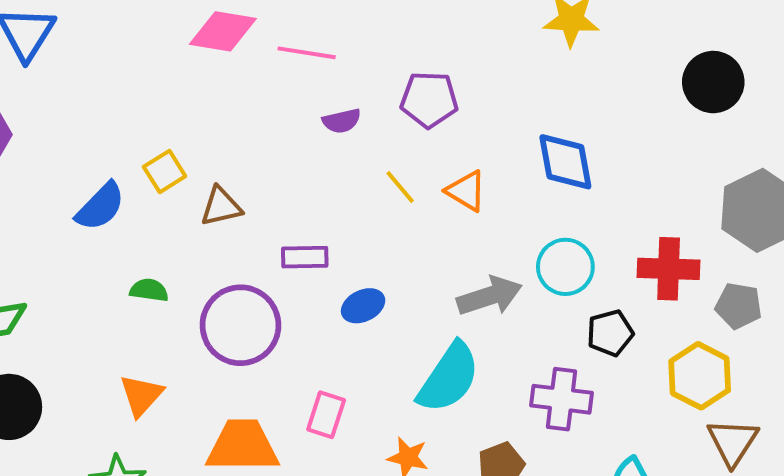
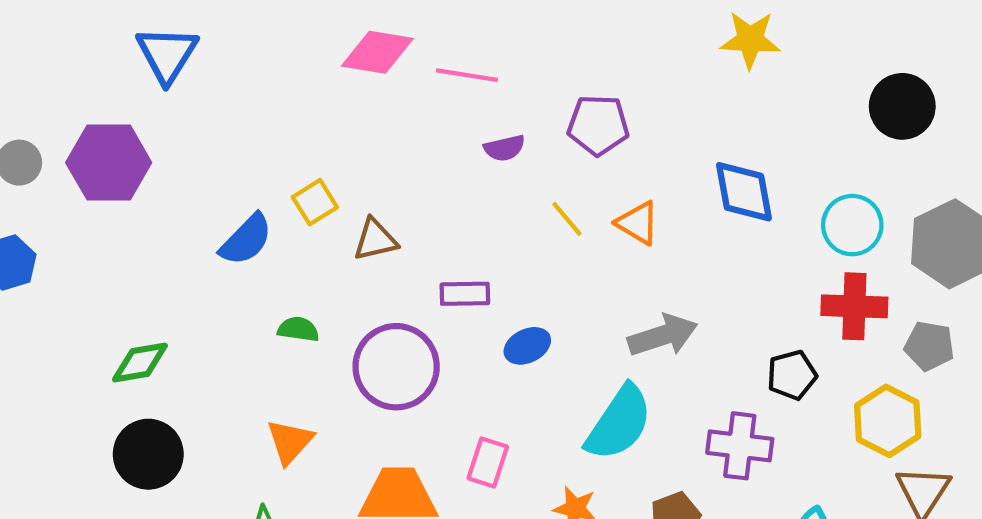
cyan circle: (565, 267) -> (852, 225), moved

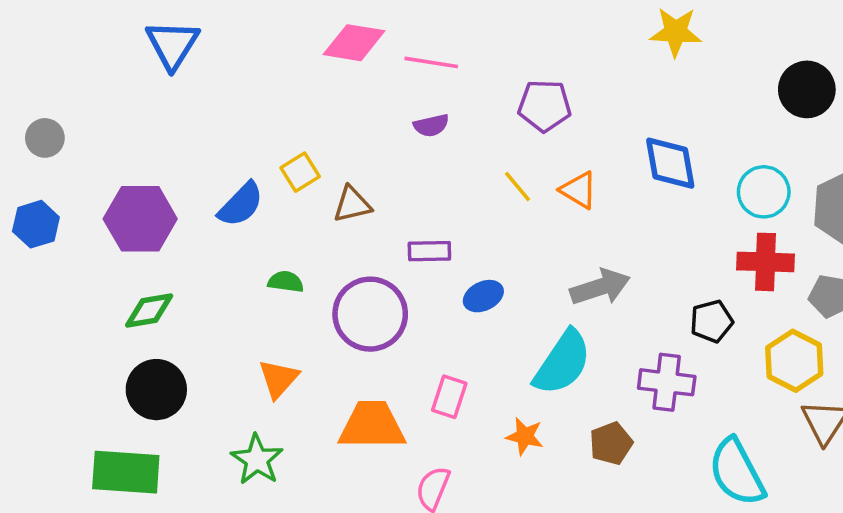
purple semicircle: (504, 148) -> (431, 125), moved
purple hexagon: (109, 163) -> (140, 219), moved

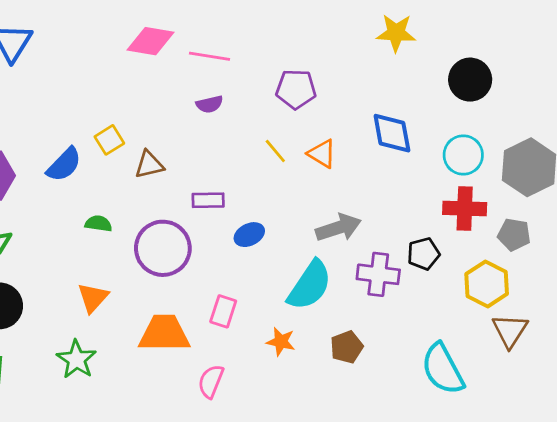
black circle: (807, 89) -> (470, 80), moved
purple cross: (667, 382) -> (378, 274), moved

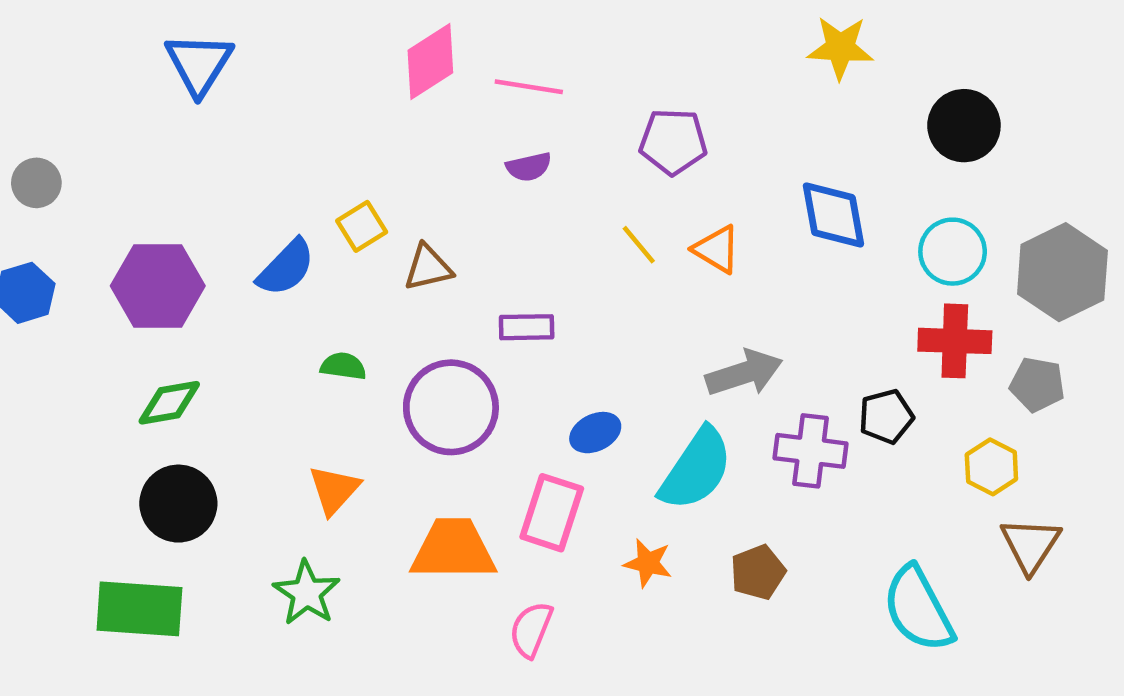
pink diamond: (151, 41) -> (430, 61), turned -42
blue ellipse: (249, 235) -> (595, 433), moved
yellow hexagon: (487, 284) -> (991, 467), size x0.7
pink rectangle: (223, 311) -> (552, 513), size x1.4

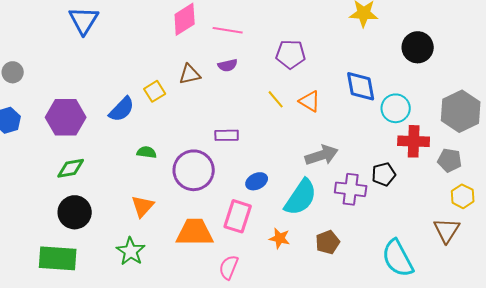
cyan circle: (953, 252) -> (396, 108), moved
brown triangle: (428, 268) -> (190, 74), moved
yellow hexagon: (991, 467) -> (463, 196), moved

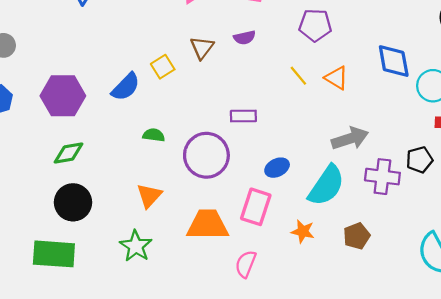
brown triangle: (190, 74) -> (202, 48), turned -40

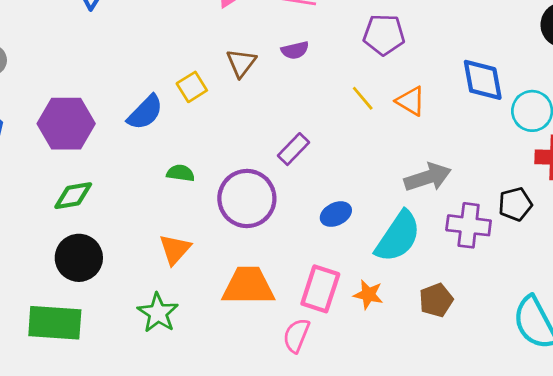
purple rectangle: (243, 116) -> (293, 149), turned -45
pink rectangle: (256, 207) -> (320, 289), moved

